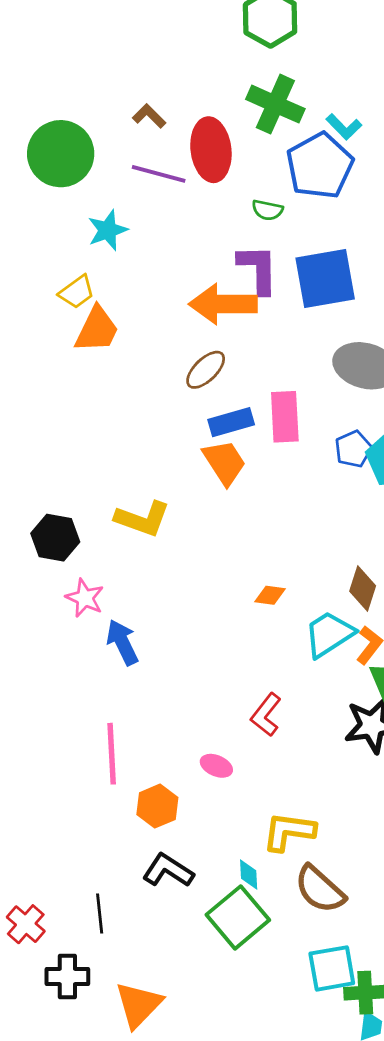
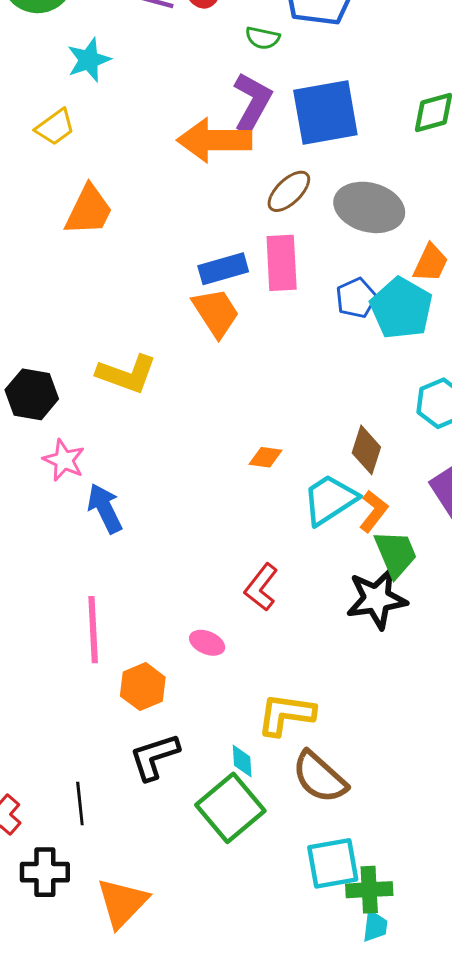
purple L-shape: (258, 269) -> (252, 102), turned 30
orange trapezoid: (97, 330) -> (89, 210), moved
brown ellipse: (206, 370) -> (289, 191), moved
black L-shape: (168, 870) -> (154, 757), turned -51

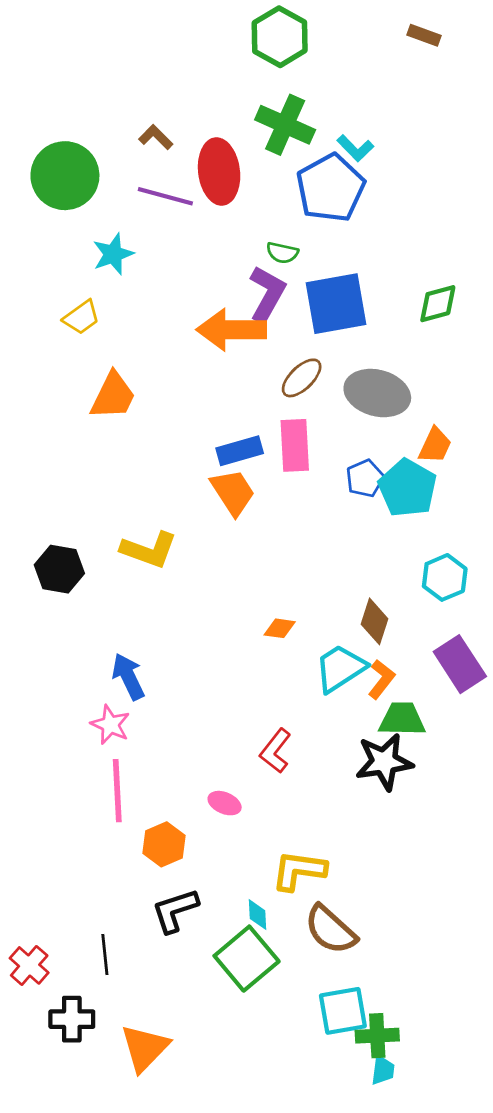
green semicircle: (263, 38) -> (282, 253), moved
pink star: (64, 460) -> (110, 725), moved
green trapezoid: (396, 554) -> (402, 719), turned -66

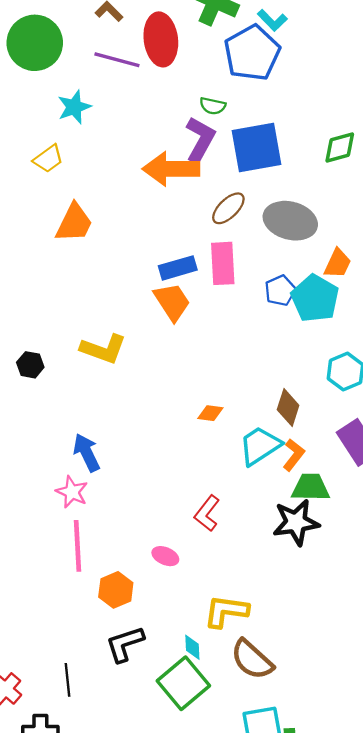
black hexagon: (59, 569) -> (30, 365), size x0.7

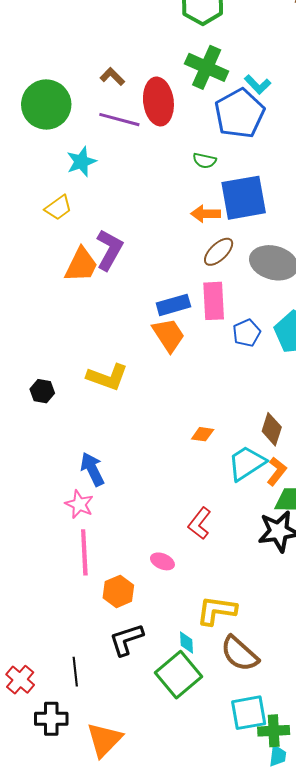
purple L-shape: (200, 140) -> (109, 250), moved
orange arrow: (171, 169) -> (206, 214), moved, size x0.6
blue pentagon: (280, 290) -> (247, 333), moved

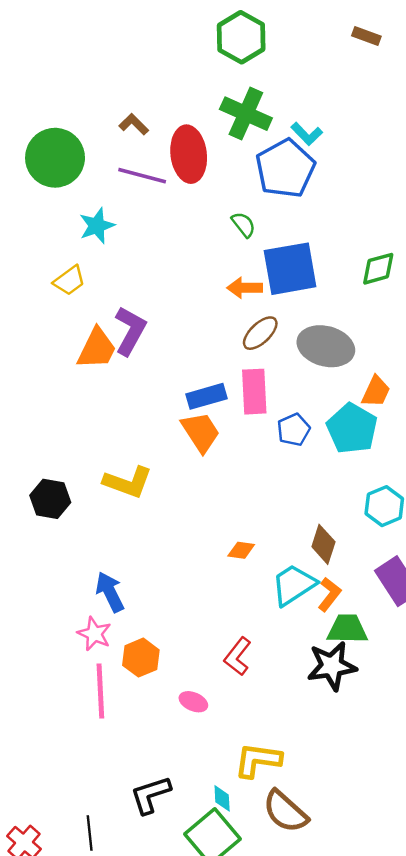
green semicircle: (205, 161) -> (244, 225), turned -140
black hexagon: (42, 391) -> (50, 499), size x1.4
orange hexagon: (118, 591) -> (141, 658), moved

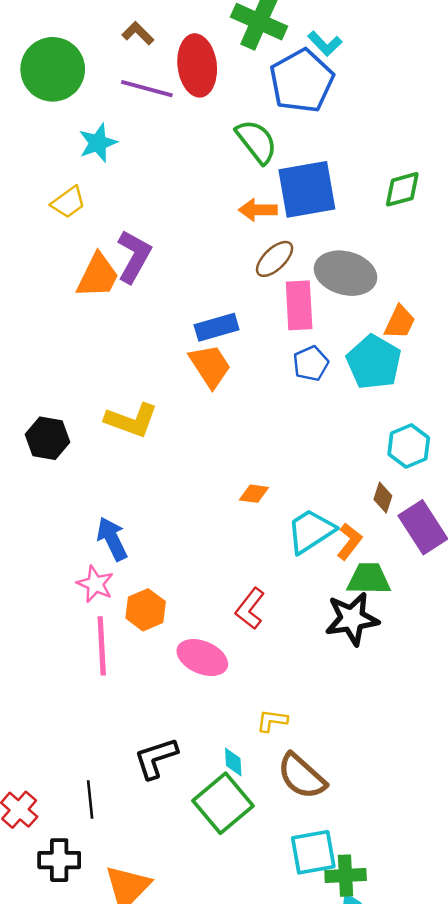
green semicircle: (244, 225) -> (257, 142), size x1.6
pink rectangle: (254, 392) -> (299, 305), moved
brown diamond: (323, 544) -> (383, 498), moved, size x0.7
pink ellipse: (193, 702) -> (202, 658), size x1.6
yellow L-shape: (258, 760) -> (272, 721), size x0.6

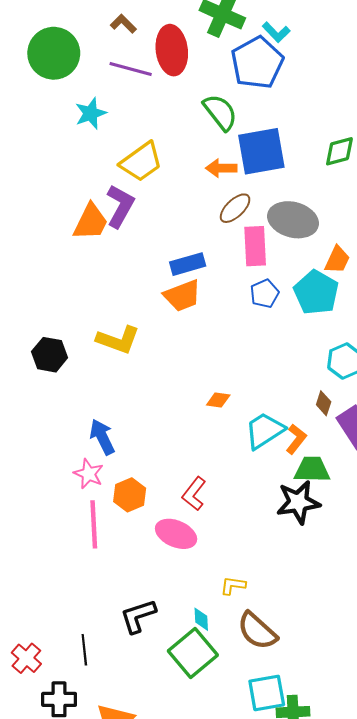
yellow trapezoid: (68, 202) -> (141, 162), moved, size x1.5
orange trapezoid: (210, 366) -> (182, 296), turned 102
red L-shape: (250, 609) -> (194, 494), moved

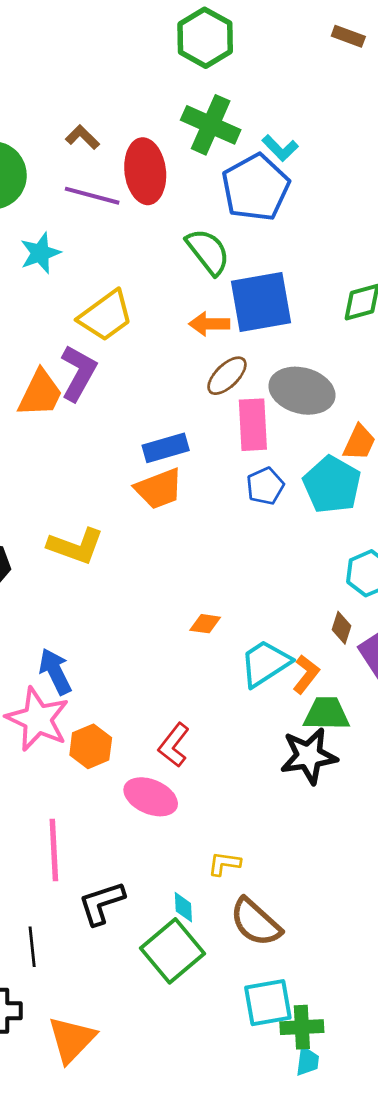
pink star: (89, 474) -> (38, 719), size x1.6
pink line: (94, 524) -> (54, 850), moved

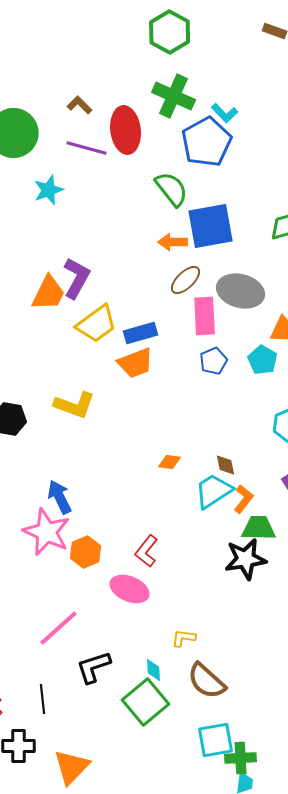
yellow trapezoid: (106, 316) -> (97, 324), moved
cyan pentagon: (332, 485) -> (263, 360), size x0.7
brown diamond: (341, 628) -> (226, 465), moved, turned -30
pink line: (54, 850) -> (59, 628), turned 51

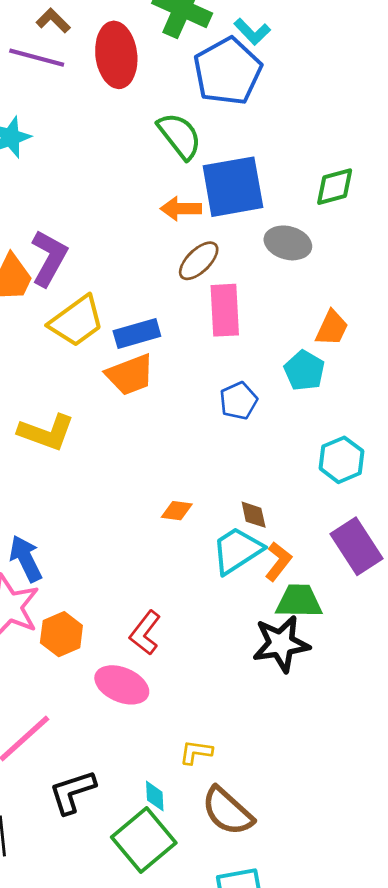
purple line: (87, 148) -> (37, 58), moved
gray ellipse: (241, 291) -> (288, 243), moved, size x0.7
blue pentagon: (214, 361) -> (238, 401), moved

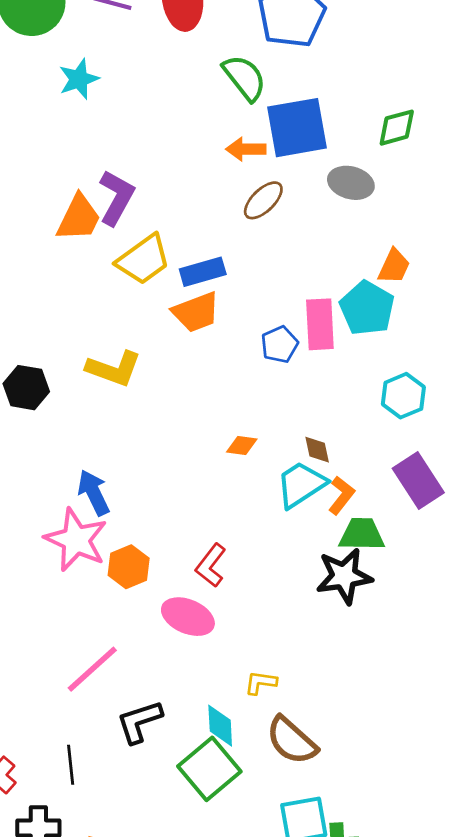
pink rectangle: (225, 310) -> (320, 324), moved
cyan pentagon: (304, 371) -> (367, 308), size x1.4
blue pentagon: (238, 401) -> (279, 344), moved
cyan diamond: (155, 796) -> (220, 726), size x1.4

